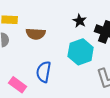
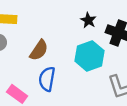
brown semicircle: (36, 34) -> (39, 50), moved, turned -60

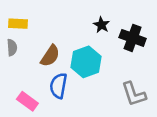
cyan hexagon: (89, 56) -> (86, 62), moved

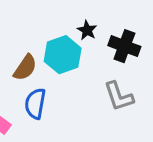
cyan hexagon: (86, 62) -> (63, 55), moved
gray L-shape: (134, 94) -> (119, 96), moved

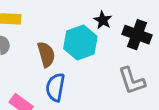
brown semicircle: (25, 68) -> (46, 54), turned -50

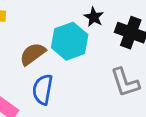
brown semicircle: (46, 54) -> (33, 54), turned -110

